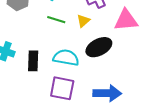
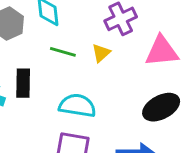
black ellipse: (99, 47) -> (161, 107), moved
black rectangle: (33, 61) -> (23, 83), moved

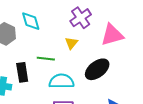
green line: (63, 52) -> (46, 59), moved
black ellipse: (161, 107) -> (97, 69), moved

